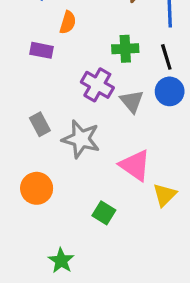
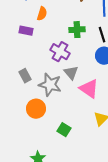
gray triangle: (132, 101) -> (71, 73), moved
pink triangle: (135, 165) -> (89, 89), moved
orange circle: (37, 188) -> (36, 109), moved

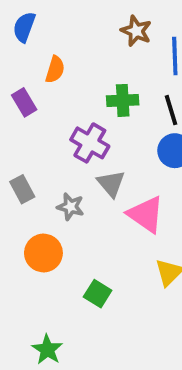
purple rectangle: (26, 31) -> (24, 102), turned 48
gray star: (50, 85) -> (71, 207), size x0.6

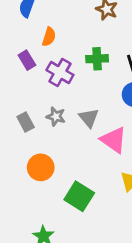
purple cross: (90, 143) -> (60, 72), moved
gray star: (71, 207) -> (56, 116), moved
green square: (98, 294) -> (79, 196), size x1.5

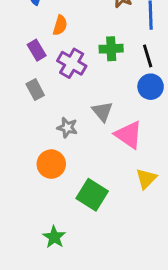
gray star: (56, 116) -> (67, 128), moved
gray rectangle: (26, 122) -> (35, 90), moved

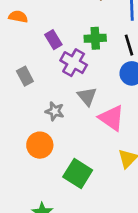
orange semicircle: (60, 25) -> (18, 17), moved, turned -96
purple rectangle: (37, 50) -> (53, 40), moved
purple cross: (72, 63) -> (74, 63), moved

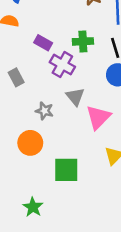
purple rectangle: (53, 40) -> (43, 43), turned -30
pink triangle: (111, 118) -> (98, 117), turned 40
green square: (78, 173) -> (66, 170), turned -32

